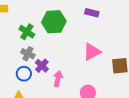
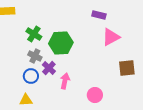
green hexagon: (54, 22) -> (61, 43), moved
pink triangle: (92, 52) -> (111, 37), moved

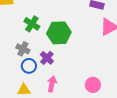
gray cross: (35, 56) -> (23, 49), moved
pink arrow: (65, 81) -> (52, 84), moved

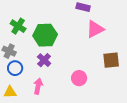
purple cross: (47, 58) -> (44, 60), moved
pink circle: (93, 85) -> (79, 78), moved

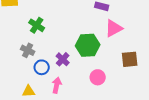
green hexagon: (45, 35) -> (88, 45), moved
blue circle: (15, 68) -> (42, 67), moved

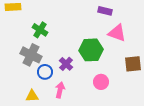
pink triangle: (114, 28) -> (117, 33), turned 48
gray cross: (28, 50) -> (31, 55), size x1.5

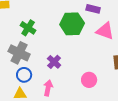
green hexagon: (91, 50) -> (72, 24), moved
blue circle: (45, 72) -> (24, 75), moved

